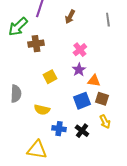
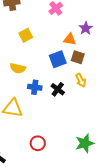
purple star: (79, 70) -> (86, 28), moved

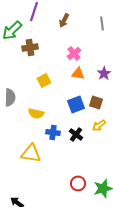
orange triangle: (70, 39) -> (78, 73), moved
yellow arrow: (81, 80) -> (99, 125), turned 80
red circle: (38, 143) -> (78, 183), moved

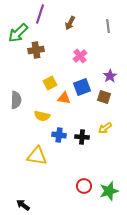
orange triangle: (78, 73) -> (64, 98), moved
brown square: (96, 102) -> (104, 97), moved
blue square: (76, 104) -> (82, 87), moved
black cross: (76, 134) -> (82, 137), turned -32

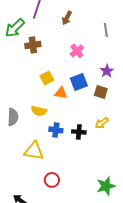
gray line: (108, 26) -> (106, 30), moved
gray semicircle: (16, 100) -> (13, 117), moved
red circle: (84, 186) -> (52, 180), moved

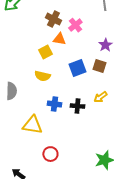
brown cross: (33, 45) -> (53, 19), moved, turned 35
blue square: (79, 82) -> (77, 68), moved
orange triangle: (61, 93) -> (59, 39), moved
yellow semicircle: (39, 111) -> (42, 76), moved

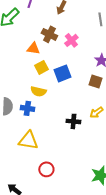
orange triangle: (59, 39) -> (33, 48), moved
blue square: (77, 68) -> (62, 73), moved
blue cross: (54, 104) -> (27, 108), moved

